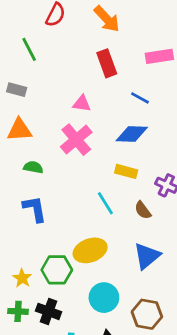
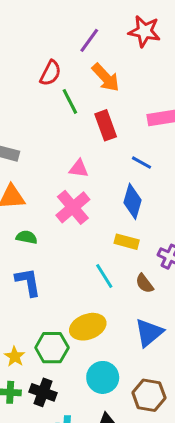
green line: (29, 49) -> (70, 101), moved
blue diamond: (132, 134) -> (133, 201), turned -76

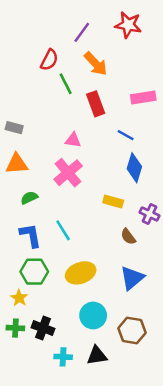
blue diamond: (133, 201) -> (134, 168), moved
green semicircle: (27, 237) -> (29, 198), turned -36
cyan line: (104, 276) -> (63, 230), moved
green hexagon: (52, 348) -> (34, 272), moved

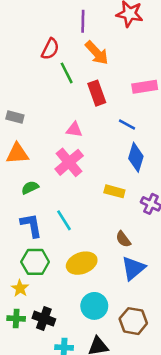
purple line: (82, 32) -> (83, 21), turned -35
brown semicircle: (128, 237) -> (123, 239), moved

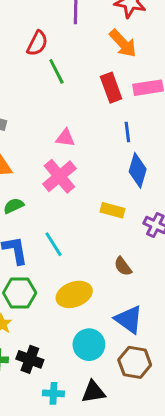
orange arrow: (97, 53) -> (123, 43), moved
red rectangle: (97, 93) -> (111, 88), moved
blue line: (127, 125) -> (127, 132), turned 54
blue triangle: (133, 268) -> (129, 320), moved, turned -44

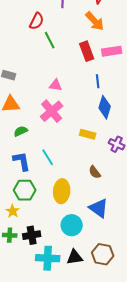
yellow ellipse: (74, 294) -> (62, 191), turned -65
black cross: (30, 359) -> (32, 235), turned -30
brown hexagon: (135, 362) -> (103, 254), moved
cyan cross: (53, 393) -> (48, 258), size x1.6

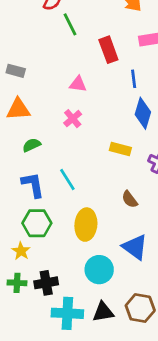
red rectangle: (87, 51) -> (108, 50), moved
pink cross: (52, 111) -> (73, 119), size x0.6

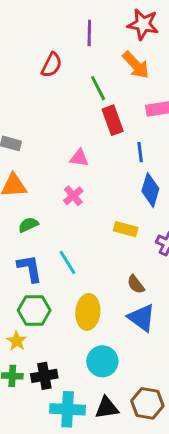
green line: (70, 24) -> (98, 88), moved
blue triangle: (135, 247) -> (142, 318), moved

